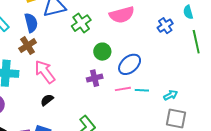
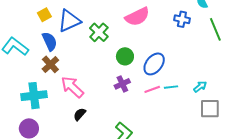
blue cross: (165, 26) -> (182, 19), turned -35

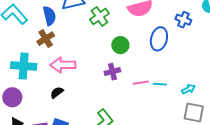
blue ellipse: (154, 64) -> (159, 39), moved, turned -35
pink arrow: (72, 87) -> (63, 65), turned -55
black semicircle: (80, 114) -> (57, 93), moved

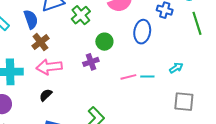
brown cross: (46, 39) -> (40, 42), moved
purple cross: (112, 72) -> (91, 62), moved
cyan arrow: (188, 89) -> (176, 68), moved

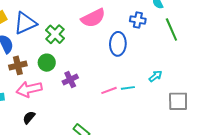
brown cross: (40, 42) -> (18, 65), turned 30
green circle: (104, 42) -> (47, 63), moved
gray square: (184, 102) -> (178, 101), moved

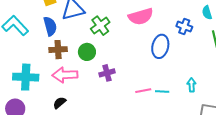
cyan arrow: (156, 76) -> (192, 85), turned -64

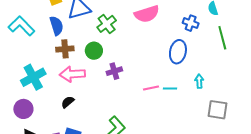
blue ellipse: (160, 46) -> (178, 52), moved
cyan cross: (26, 77) -> (33, 77), turned -30

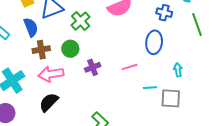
pink line: (151, 88) -> (130, 67), moved
cyan line: (170, 89) -> (150, 88), moved
black semicircle: (68, 102) -> (49, 102), size x1.5
gray square: (218, 110) -> (171, 98), moved

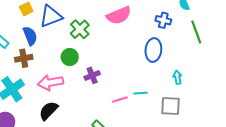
brown cross: (41, 50) -> (24, 58), moved
pink line: (130, 67) -> (120, 100), moved
cyan line: (150, 88) -> (140, 93), moved

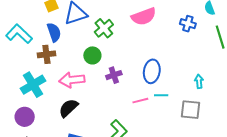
blue ellipse: (153, 50) -> (152, 71), moved

